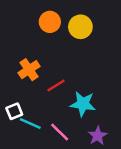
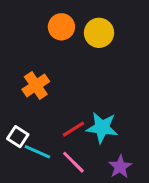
red line: (56, 86) -> (73, 129), moved
white square: (14, 111) -> (18, 137), turned -35

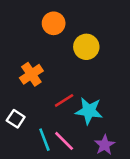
yellow circle: (99, 33) -> (86, 47), moved
red line: (73, 129) -> (64, 100), moved
cyan line: (37, 152) -> (44, 140), moved, turned 45

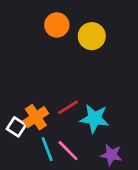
yellow circle: (86, 47) -> (92, 36), moved
orange cross: (31, 74) -> (36, 117), moved
purple star: (105, 145) -> (111, 155), turned -30

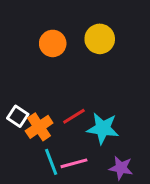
orange circle: (57, 25) -> (53, 43), moved
white square: (16, 127) -> (18, 116), moved
pink line: (68, 151) -> (74, 163), turned -60

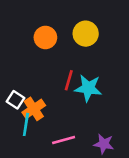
red line: (74, 116) -> (69, 80), moved, turned -42
cyan star: (103, 128) -> (88, 88), moved
cyan line: (51, 162) -> (26, 124), moved, turned 30

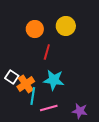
red line: (69, 80) -> (47, 52), moved
cyan star: (88, 88) -> (54, 80), moved
cyan line: (26, 124) -> (33, 96), moved

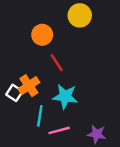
yellow circle: (66, 26) -> (80, 15), moved
red line: (47, 52) -> (57, 63), turned -49
orange cross: (26, 84) -> (29, 86), moved

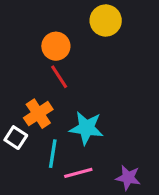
red line: (57, 63) -> (59, 77), moved
white square: (14, 93) -> (16, 138), moved

